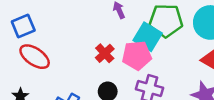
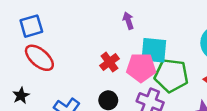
green pentagon: (166, 21) -> (171, 75), moved
cyan square: (148, 37) -> (154, 50), turned -32

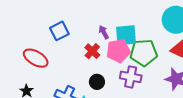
purple arrow: (128, 21) -> (104, 32), moved
blue square: (31, 26) -> (59, 31), moved

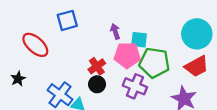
cyan square: (126, 35) -> (139, 40), size x0.7
red cross: (92, 51) -> (97, 66), moved

